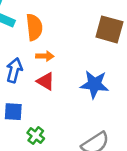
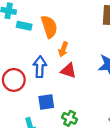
orange arrow: (45, 56) -> (63, 49), turned 120

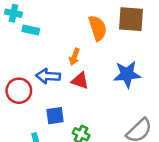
orange semicircle: (49, 27) -> (98, 28), moved
blue arrow: (40, 67) -> (48, 76), turned -90

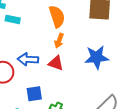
orange semicircle: (98, 28) -> (57, 16), moved
orange arrow: (74, 57) -> (59, 41), moved

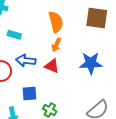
cyan rectangle: (13, 19) -> (14, 35), moved

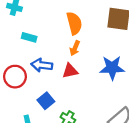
red triangle: (52, 66) -> (70, 71), turned -35
blue square: (29, 93) -> (46, 101), turned -35

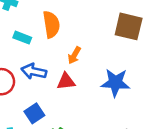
orange semicircle: (74, 23) -> (51, 24), moved

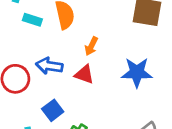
cyan rectangle: (22, 38) -> (32, 20), moved
red triangle: (66, 81) -> (84, 74), turned 30

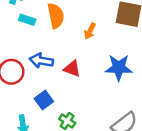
orange arrow: (91, 46) -> (90, 31), moved

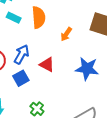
blue arrow: (41, 61) -> (21, 54), turned 102
blue square: (44, 100) -> (21, 78), moved

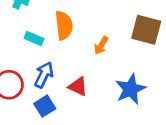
cyan rectangle: (14, 18) -> (34, 39), moved
blue star: (87, 69) -> (131, 89), turned -30

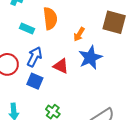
blue star: (131, 89) -> (90, 58), moved
blue square: (45, 106) -> (35, 81), turned -35

